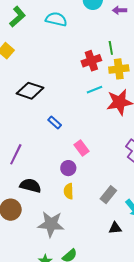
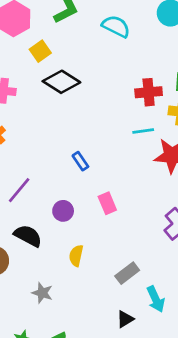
black diamond: (30, 91) -> (61, 82), moved
purple circle: (68, 168) -> (63, 211), moved
gray star: (51, 224) -> (42, 293), size x0.6
black triangle: (115, 228) -> (125, 319), turned -40

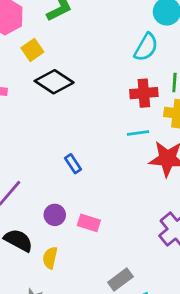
cyan semicircle: (116, 26) -> (146, 47), moved, turned 92
pink rectangle: (107, 203) -> (89, 223), moved, turned -50
yellow semicircle: (76, 256) -> (50, 258), moved

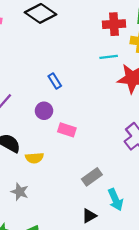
purple circle: (55, 215) -> (44, 111), moved
yellow semicircle: (50, 258) -> (34, 158), turned -108

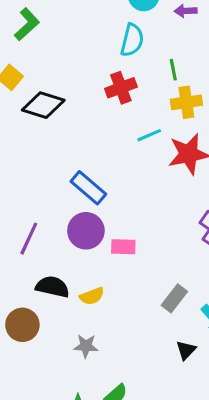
red cross: (114, 24) -> (121, 88), moved
blue rectangle: (55, 81) -> (88, 188), size x1.6
purple circle: (44, 111) -> (86, 231), size x1.5

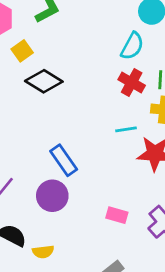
red cross: (121, 88) -> (132, 83), moved, turned 35
pink rectangle: (123, 247) -> (117, 215), moved

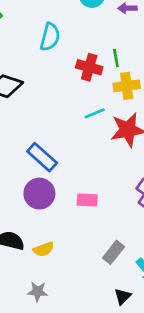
cyan semicircle: (132, 46) -> (50, 37), moved
pink rectangle: (117, 215) -> (87, 200), moved

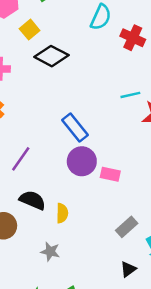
red cross: (89, 67) -> (133, 38), moved
purple circle: (39, 194) -> (82, 161), moved
yellow semicircle: (43, 249) -> (62, 213), turned -78

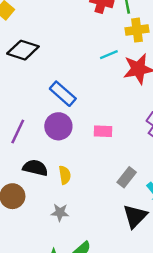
black diamond: (51, 56) -> (23, 50), moved
purple circle: (82, 161) -> (58, 126), moved
black triangle: (128, 269) -> (135, 216), size x1.6

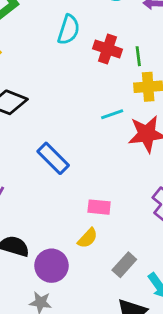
purple circle: (58, 126) -> (51, 266), moved
yellow semicircle: (65, 175) -> (88, 238), moved, turned 48

